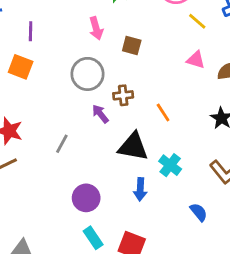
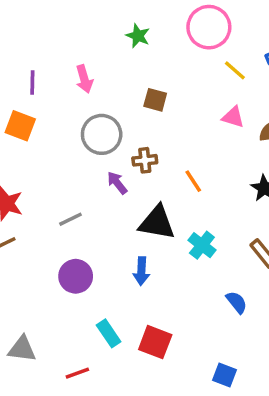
pink arrow: (96, 28) -> (84, 79), moved
gray line: (62, 144) -> (70, 219), turned 36
blue arrow: (140, 189) -> (141, 271), moved
purple circle: (86, 198) -> (76, 276), moved

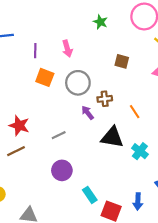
brown square: (155, 100) -> (122, 61), moved
orange square: (20, 126) -> (45, 77), moved
blue arrow: (141, 271) -> (138, 201), moved
cyan rectangle: (109, 333) -> (90, 195), moved

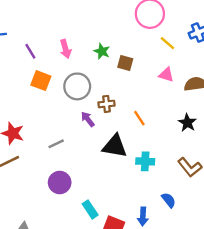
green star: (100, 22) -> (102, 51), moved
purple line: (35, 51) -> (30, 51), turned -32
cyan cross: (140, 151) -> (145, 161), turned -35

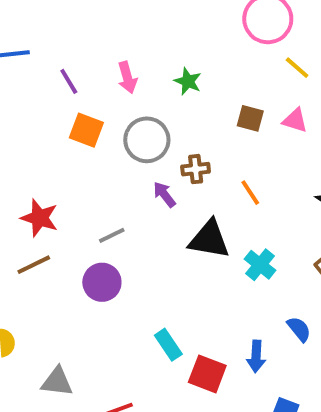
brown square: (125, 63) -> (250, 118), moved
cyan cross: (145, 161) -> (260, 265), turned 36
purple circle: (60, 182) -> (102, 282), moved

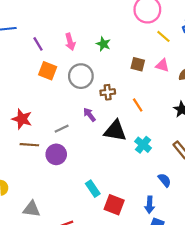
purple arrow: (164, 194) -> (89, 115), moved
brown line: (34, 265) -> (29, 145), moved, turned 30
blue arrow: (256, 356) -> (150, 205), moved

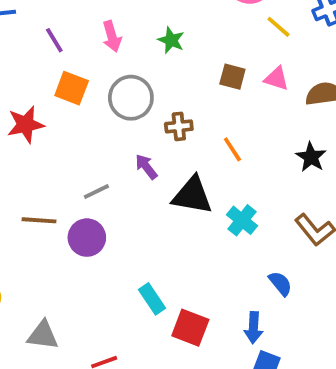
red star: (22, 119) -> (26, 125), moved, turned -30

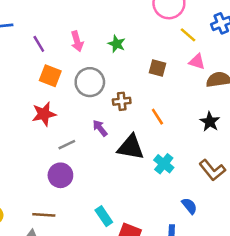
pink triangle: (276, 79) -> (197, 62), moved
red star: (26, 125) -> (44, 114), moved
brown line: (39, 220) -> (44, 215), moved

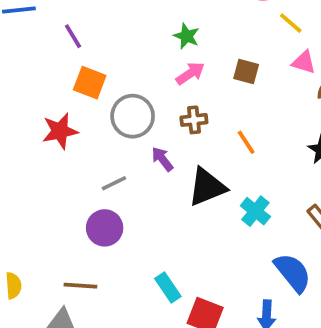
pink arrow: (77, 41) -> (190, 73), moved, turned -108
gray circle: (90, 82) -> (133, 116), moved
red star: (44, 114) -> (60, 131), moved
black triangle: (131, 147) -> (207, 187), turned -32
blue semicircle: (189, 206) -> (293, 273), size x1.6

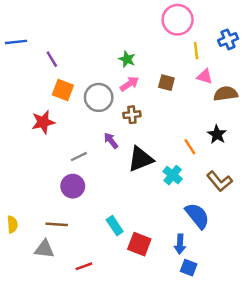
yellow line: (291, 23) -> (196, 51), turned 42
gray circle: (133, 116) -> (99, 97), moved
orange line: (246, 142) -> (190, 147), moved

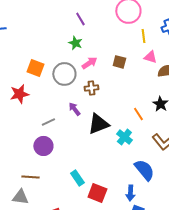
purple line: (52, 59) -> (80, 19), moved
green star: (127, 59) -> (75, 43), moved

